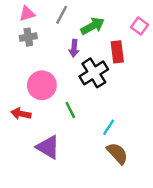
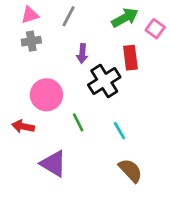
green arrow: (93, 26) -> (125, 18), moved
cyan line: (109, 127) -> (119, 131), moved, turned -63

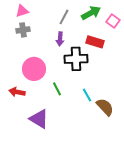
gray line: (68, 16) -> (64, 17), moved
red rectangle: (130, 58) -> (95, 42), turned -66
black cross: (104, 81) -> (76, 59), turned 30
brown semicircle: (130, 170) -> (105, 107), moved

